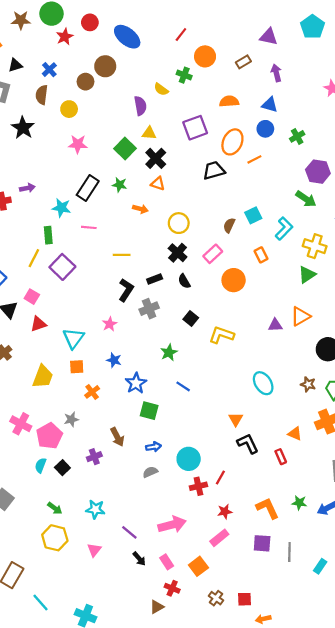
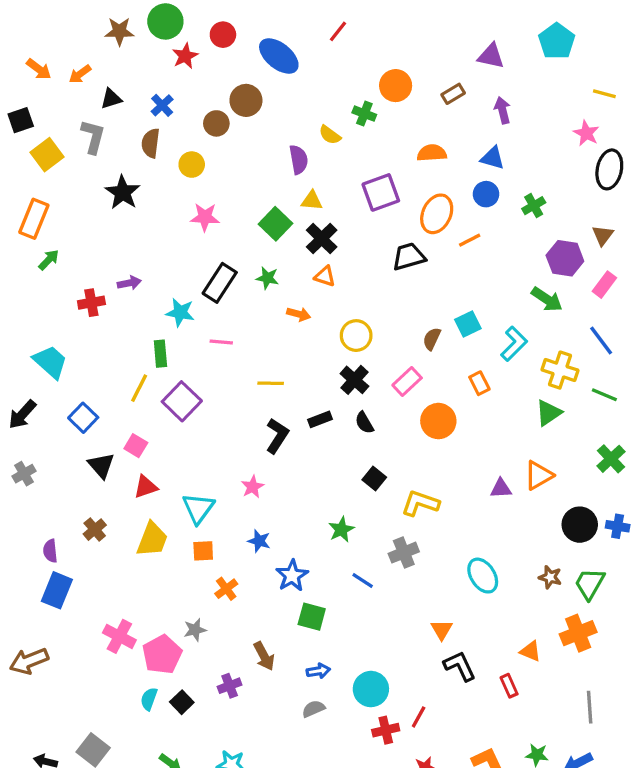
red line: (181, 34) -> (338, 31), moved
gray cross: (149, 309) -> (404, 553), moved
yellow trapezoid: (43, 377) -> (152, 539), moved

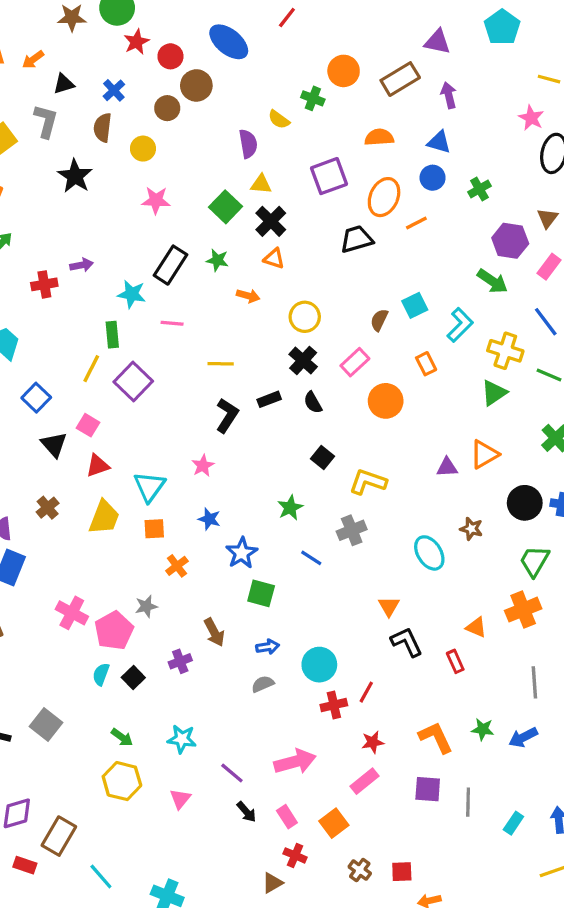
red circle: (223, 35) -> (170, 56), moved
brown rectangle: (453, 94) -> (400, 79), size x1.6
brown star: (550, 577) -> (471, 529), moved

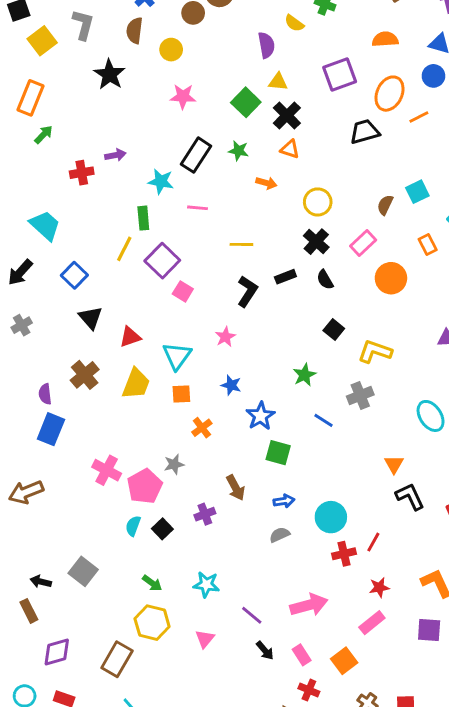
pink square: (88, 425) -> (183, 291), moved
brown cross: (48, 508) -> (85, 375), size x1.4
brown rectangle: (59, 836) -> (117, 659), moved

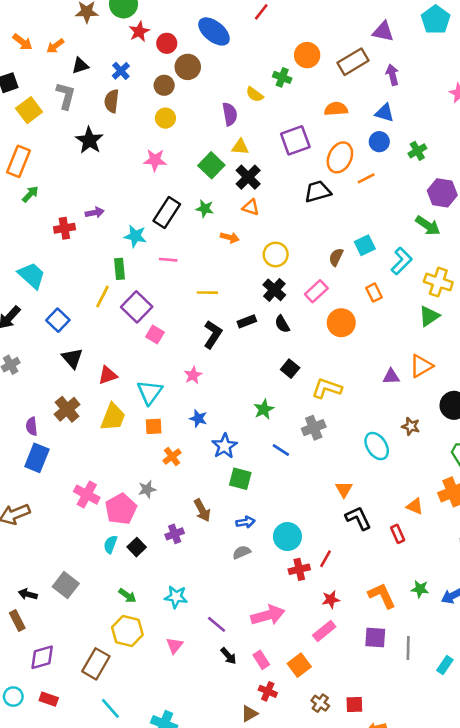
yellow circle: (171, 50) -> (165, 118), moved

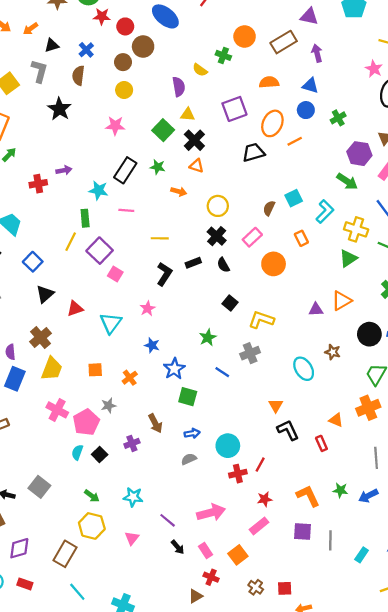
red star: (139, 31) -> (102, 16), turned 30
black triangle: (72, 358) -> (45, 294), turned 30
yellow trapezoid: (113, 417) -> (52, 369), moved
orange square: (154, 426) -> (95, 370), moved

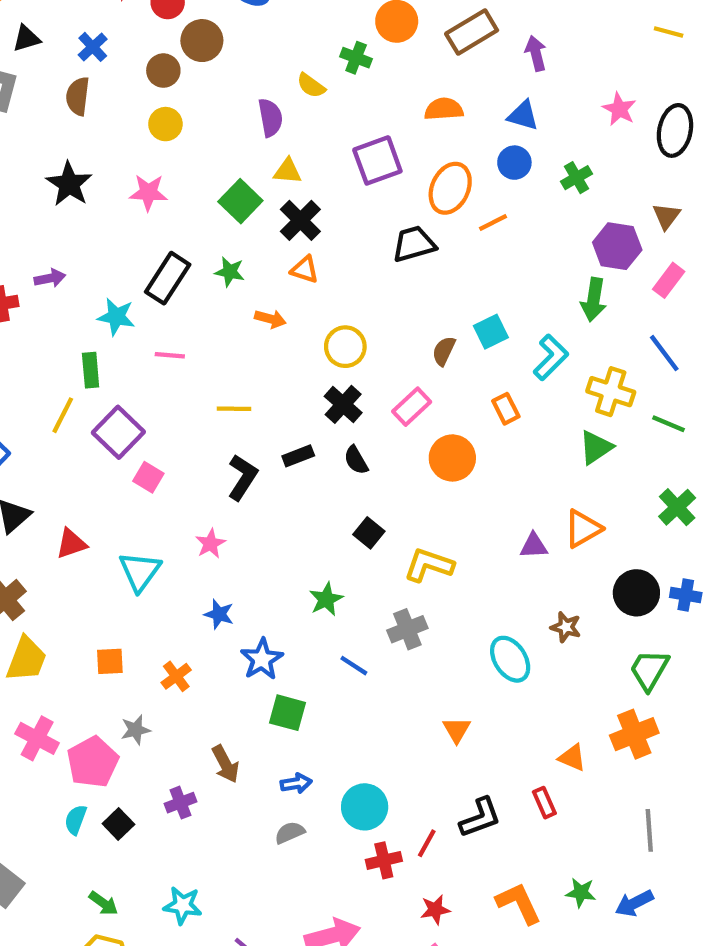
pink star: (374, 69) -> (619, 109), moved
black star: (59, 109) -> (69, 184), moved
green arrow: (347, 181) -> (594, 300), turned 65
black L-shape: (288, 430) -> (480, 818), moved, turned 95

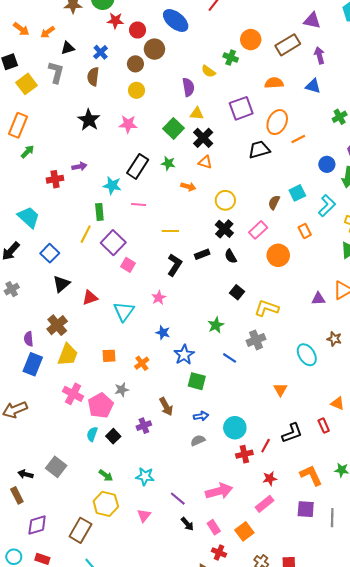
blue circle: (514, 163) -> (327, 164), moved

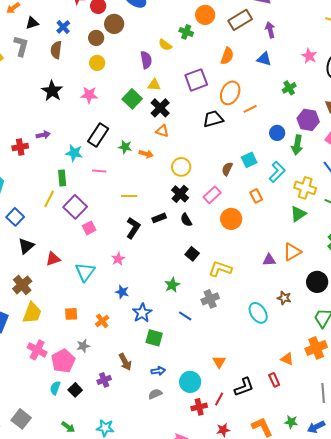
orange semicircle: (274, 83) -> (227, 56), turned 114
green star: (168, 163) -> (125, 147), moved
pink square: (128, 265) -> (89, 228), turned 32
orange triangle: (280, 390) -> (219, 362), moved

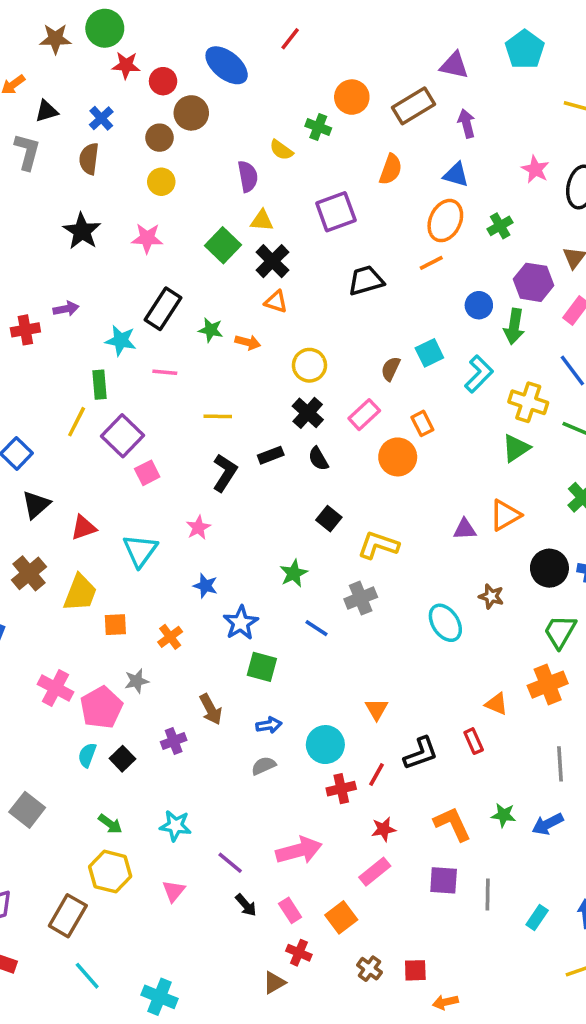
orange ellipse: (230, 93) -> (445, 221), moved
orange rectangle: (256, 196) -> (422, 423), moved
yellow trapezoid: (32, 313) -> (80, 593), moved

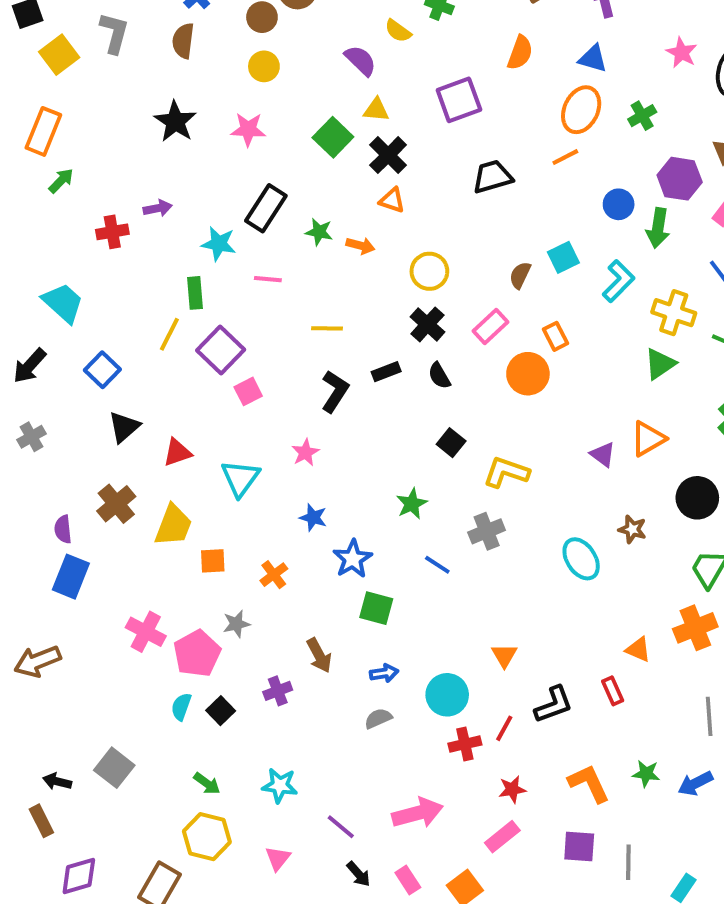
purple semicircle: (248, 176) -> (360, 60), turned -36
purple triangle: (465, 529) -> (603, 454), turned 40

